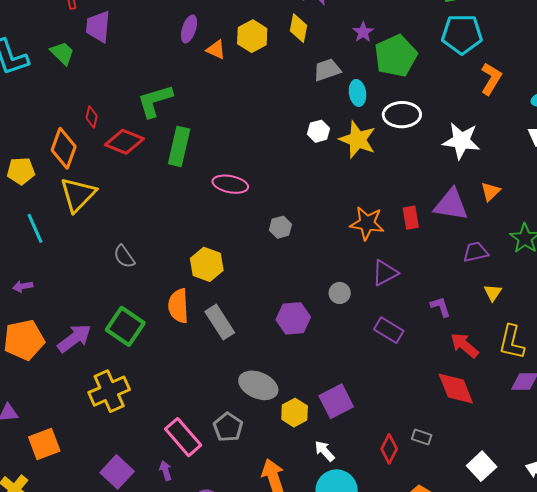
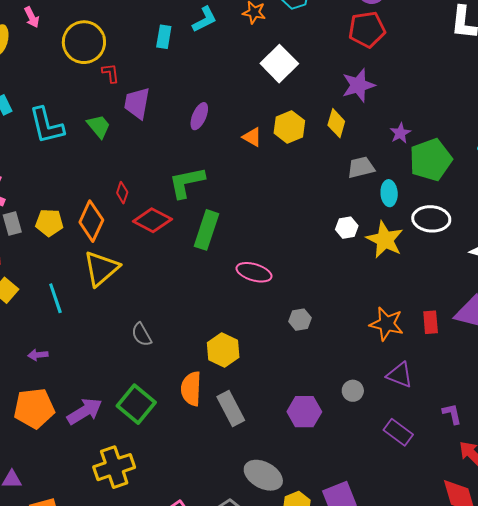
purple ellipse: (189, 29) -> (199, 116), moved
yellow pentagon: (21, 171) -> (49, 223), moved
purple triangle: (385, 273) -> (400, 375), turned 44

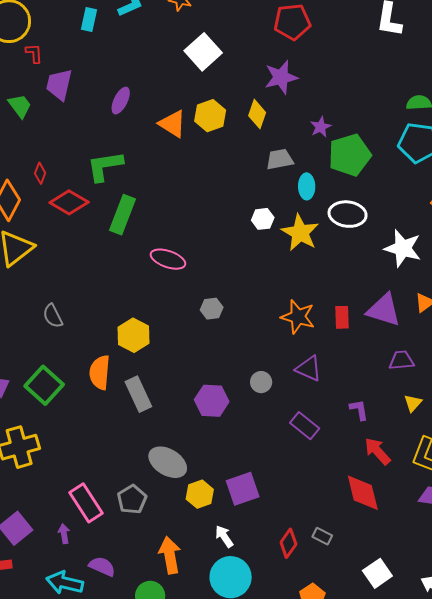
orange triangle: (252, 137) -> (172, 124), size x1.4

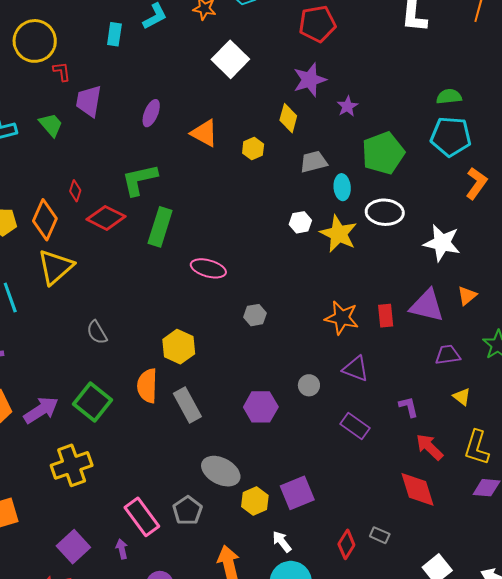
yellow hexagon: (210, 116) -> (253, 149), moved, size x0.7
purple star: (321, 127) -> (347, 106), moved
yellow triangle: (413, 403) -> (462, 397), turned -30

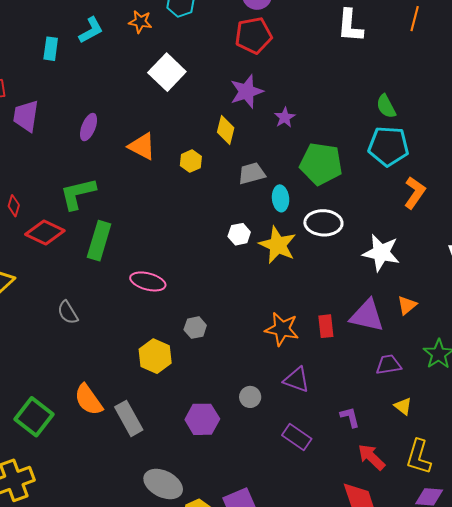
green semicircle: (449, 97) -> (386, 106), turned -110
green pentagon: (383, 153) -> (321, 164), turned 30
gray semicircle: (97, 332) -> (68, 312), moved
yellow hexagon: (179, 347) -> (155, 356), moved
orange semicircle: (147, 386) -> (88, 400), turned -36

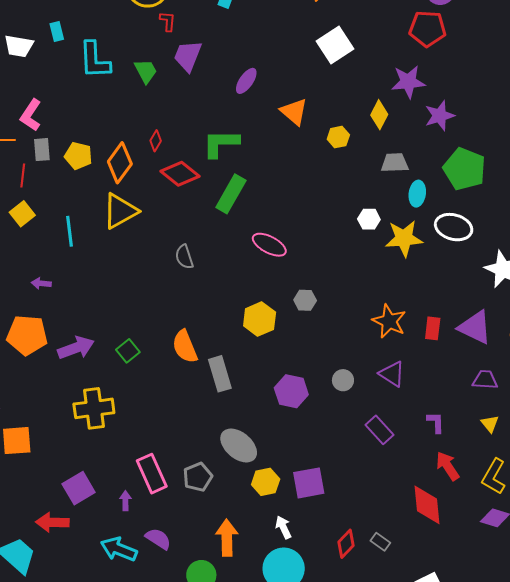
purple star: (285, 117) -> (440, 116), size x1.4
yellow star: (278, 245) -> (404, 238), turned 30
green square: (34, 417) -> (128, 351), size x0.6

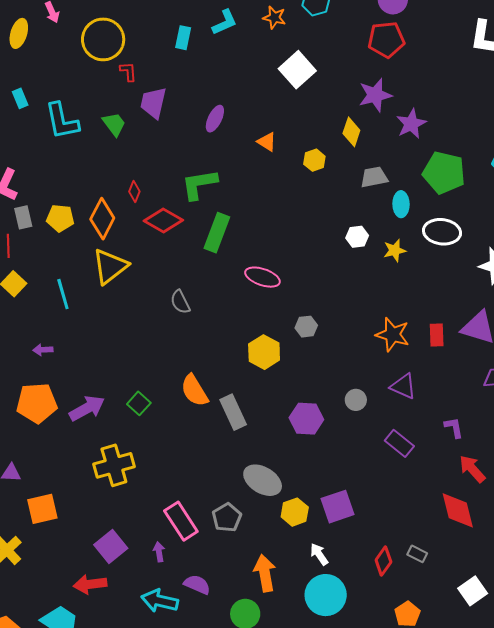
orange triangle: (294, 112) -> (267, 142), size x0.7
yellow star: (404, 238) -> (395, 250), size x0.6

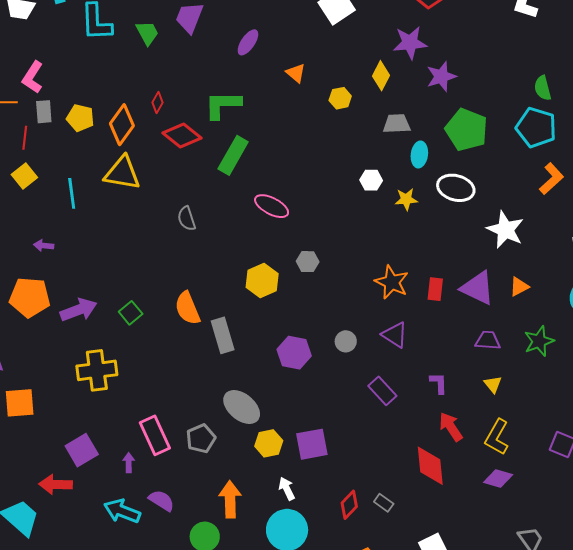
yellow triangle: (110, 266) -> (122, 173), turned 39

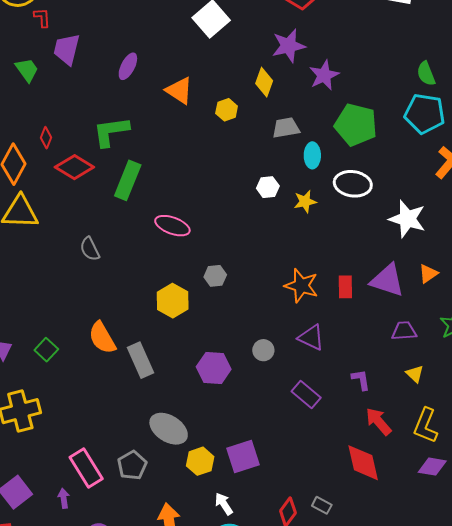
orange triangle: (296, 73) -> (179, 90), size x1.4

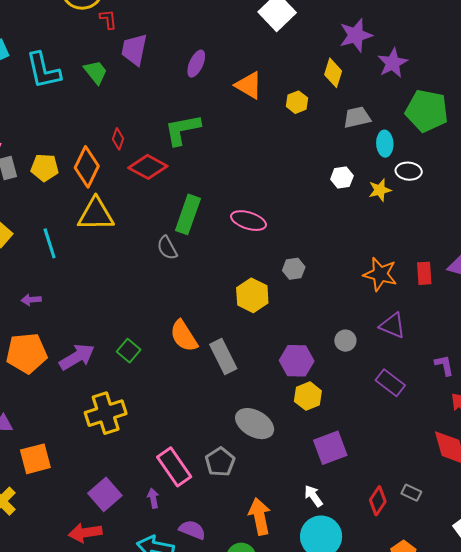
green rectangle: (128, 180) -> (188, 214), moved
white ellipse: (353, 184) -> (409, 171), moved, size x0.7
yellow hexagon: (200, 461) -> (308, 396), moved

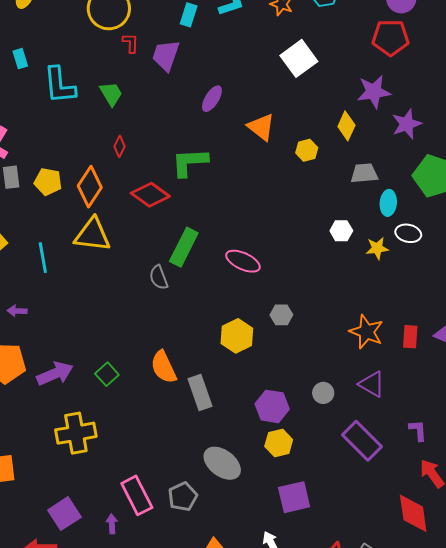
purple trapezoid: (134, 50) -> (166, 55), moved
red diamond: (118, 139) -> (119, 146), moved
purple rectangle: (390, 383) -> (362, 441), size x1.4

